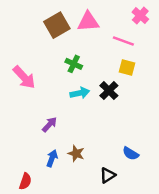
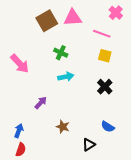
black cross: (109, 91) -> (105, 87), moved
blue arrow: (52, 158) -> (19, 131), moved

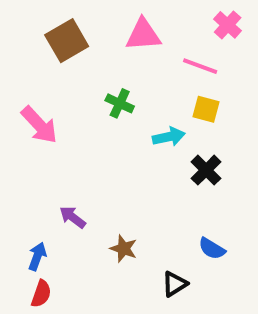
brown square: (47, 21) -> (67, 41), moved
cyan arrow: (66, 77) -> (169, 137), moved
purple arrow: (41, 103) -> (73, 217), moved, turned -96

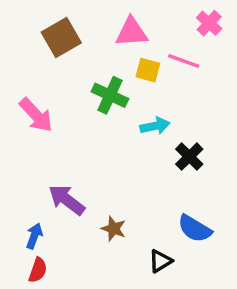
green cross: (120, 103) -> (110, 95), size x1.4
yellow square: (206, 109) -> (148, 70), moved
purple arrow: (73, 217) -> (67, 200), size x1.5
blue semicircle: (212, 249) -> (195, 229), size x1.4

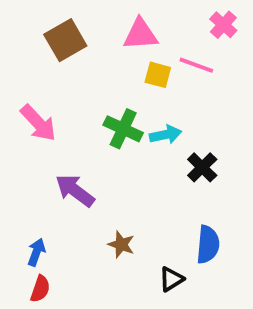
green cross: (110, 95) -> (123, 129), moved
purple arrow: (67, 200) -> (75, 191), moved
blue semicircle: (195, 229) -> (208, 244), turned -116

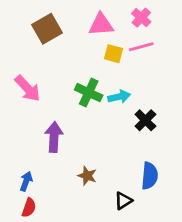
pink cross: (223, 25) -> (141, 18), moved
pink line: (196, 65) -> (141, 47), turned -35
purple arrow: (75, 191) -> (54, 137), turned 56

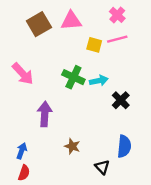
pink triangle: (101, 25) -> (71, 21), moved
black triangle: (123, 201) -> (102, 167), turned -42

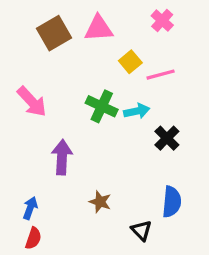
pink line: (117, 39) -> (161, 75), moved
yellow square: (94, 45) -> (130, 62), turned 35

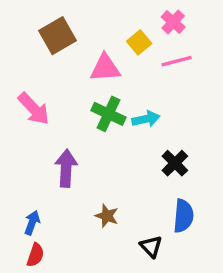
pink triangle: (99, 28) -> (105, 68), moved
yellow square: (130, 62) -> (139, 42), moved
pink line: (161, 75) -> (177, 61), moved
black cross: (167, 138) -> (175, 163), moved

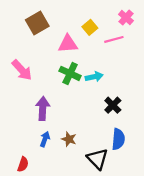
pink cross: (173, 22) -> (126, 18), moved
blue arrow: (32, 223) -> (45, 139), moved
black triangle: (151, 246) -> (97, 159), size x1.5

